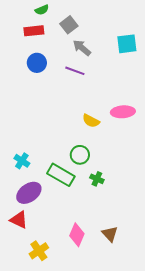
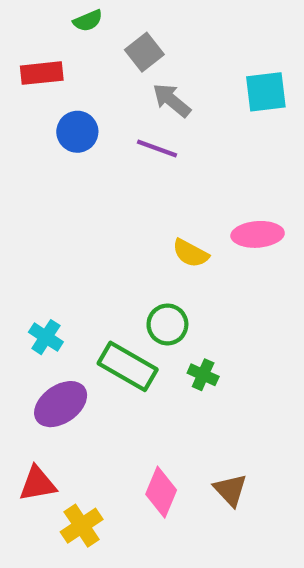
red rectangle: (34, 31) -> (42, 73), moved
red triangle: (19, 220) -> (38, 484), moved, turned -36

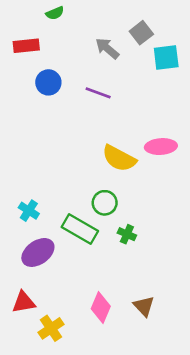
gray square: (144, 52) -> (141, 33), moved
gray arrow: (172, 100) -> (107, 48), moved
yellow semicircle: (191, 253) -> (119, 158), size x1.5

